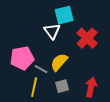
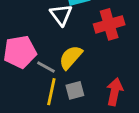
red cross: (87, 38) -> (109, 24), turned 30
yellow line: (34, 87) -> (51, 92), moved

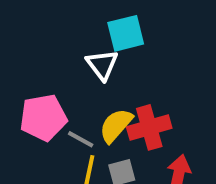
red cross: (109, 24) -> (149, 127), moved

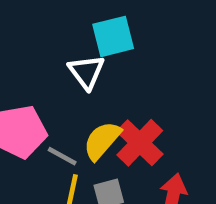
red cross: (149, 127) -> (140, 143), turned -30

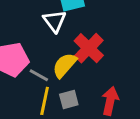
red cross: (140, 143) -> (89, 48), moved

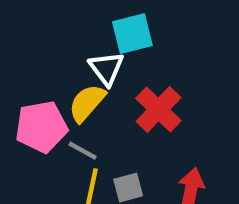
yellow semicircle: (65, 65) -> (87, 103), moved

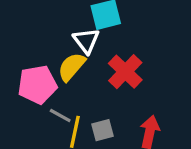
gray line: (83, 151) -> (60, 116), moved

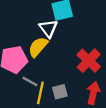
red cross: (125, 72) -> (89, 61), moved

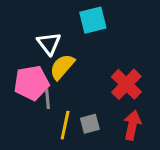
white triangle: (48, 28) -> (49, 43), moved
gray line: (30, 81) -> (48, 99), moved, turned 56

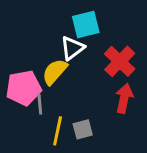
white triangle: (49, 43) -> (72, 48), moved, turned 30
red cross: (126, 84) -> (120, 61), moved
red arrow: (132, 125) -> (124, 98), moved

